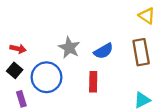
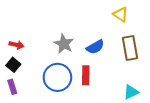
yellow triangle: (147, 16) -> (120, 14), moved
blue circle: (47, 77) -> (57, 77), moved
purple rectangle: (21, 99) -> (12, 87), moved

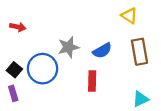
gray star: (64, 44) -> (68, 47), turned 30
red arrow: (16, 45) -> (18, 27), moved
blue circle: (57, 77) -> (42, 69), moved

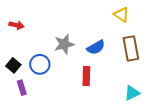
blue circle: (42, 69) -> (40, 64), size x0.7
purple rectangle: (13, 93) -> (22, 88), moved

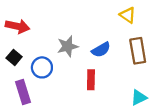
red arrow: (17, 25) -> (17, 26), size x1.5
black square: (13, 65) -> (14, 57), moved
purple rectangle: (22, 88) -> (23, 92), size x1.5

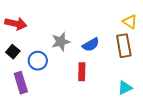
yellow triangle: (128, 15) -> (130, 22), moved

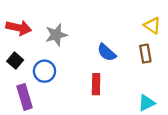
gray star: (61, 42) -> (56, 35), moved
blue semicircle: (91, 45) -> (107, 52), turned 72
brown rectangle: (124, 46) -> (145, 54), size x0.7

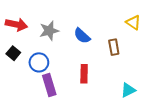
blue semicircle: (107, 52) -> (82, 36), moved
brown rectangle: (145, 54) -> (114, 47), moved
purple rectangle: (25, 97) -> (49, 85), moved

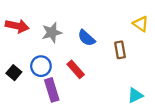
black square: (13, 53) -> (14, 73), moved
red rectangle: (84, 74) -> (76, 69), moved, turned -42

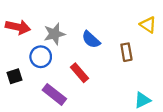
blue circle: (41, 66) -> (41, 57), moved
black square: (14, 73) -> (14, 76), turned 32
purple rectangle: (52, 90) -> (54, 94), turned -35

